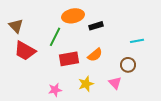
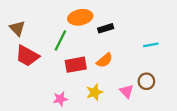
brown circle: (128, 65) -> (146, 81), moved

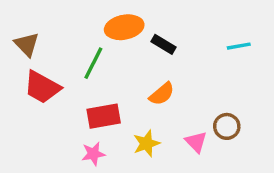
black rectangle: (106, 28) -> (164, 44), turned 48
cyan line: (151, 45) -> (239, 46), moved
red rectangle: (76, 65) -> (104, 116), moved

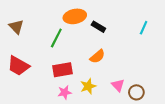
cyan line: (239, 46) -> (144, 28), turned -56
red trapezoid: (42, 87) -> (18, 66), moved
brown circle: (227, 126) -> (136, 92), moved
pink star: (93, 154) -> (65, 92), moved

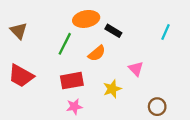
orange semicircle: (97, 56) -> (97, 53), moved
pink triangle: (118, 85) -> (136, 69), moved
yellow star: (88, 86) -> (112, 89), moved

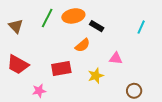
green line: (65, 44) -> (47, 18), moved
pink triangle: (136, 69) -> (116, 58), turned -40
pink star: (74, 107) -> (39, 91), moved

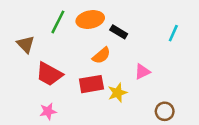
brown triangle: (16, 26) -> (26, 44), moved
pink triangle: (116, 58) -> (142, 72), turned -32
red trapezoid: (18, 64) -> (49, 74), moved
red rectangle: (61, 69) -> (91, 84), moved

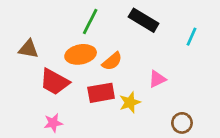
orange ellipse: (90, 20) -> (81, 54), moved
green line: (58, 22) -> (90, 22), moved
black rectangle: (119, 32) -> (144, 20), moved, size x1.5
brown triangle: (26, 44) -> (28, 49), turned -36

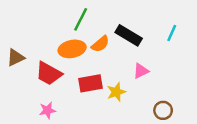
black rectangle: (144, 20) -> (129, 35), moved
brown triangle: (28, 49) -> (16, 58), moved, turned -36
orange semicircle: (112, 61) -> (100, 44), moved

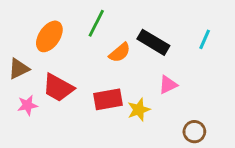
orange ellipse: (72, 49) -> (49, 36), moved, turned -45
pink star: (47, 110) -> (27, 105), moved

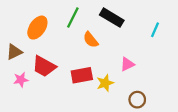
black rectangle: (153, 42) -> (112, 18), moved
orange semicircle: (120, 53) -> (91, 40), turned 91
brown circle: (194, 132) -> (137, 100), moved

